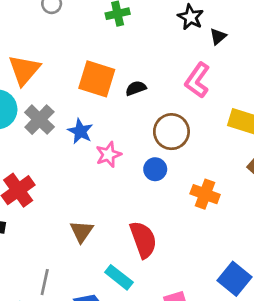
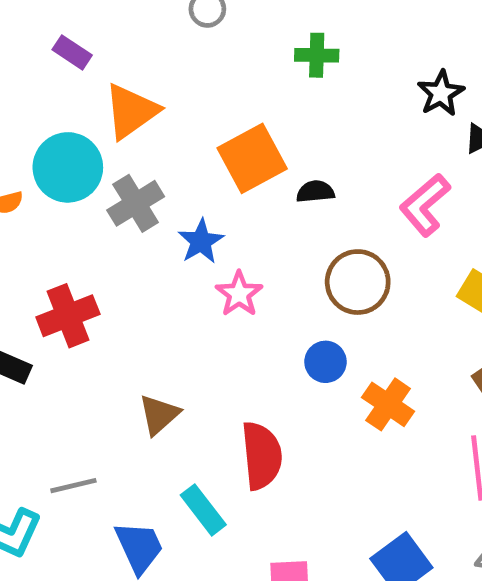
orange square: (97, 79) -> (252, 158), turned 30
pink star: (108, 155) -> (239, 294), turned -30
blue circle: (155, 169) -> (326, 362), moved
gray line: (45, 282) -> (73, 486), turned 50

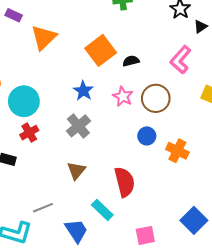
cyan circle: (68, 167) -> (24, 101), moved
gray cross: (136, 203) -> (78, 126), moved
pink star: (239, 294) -> (123, 96), moved
red cross: (68, 316) -> (29, 133), size x0.7

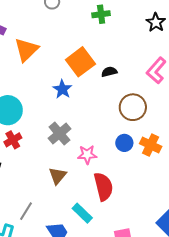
blue star: (83, 91) -> (62, 89), moved
pink star: (123, 96) -> (87, 155), moved, turned -30
orange cross: (177, 151) -> (151, 145), moved
gray line: (43, 208) -> (26, 211), turned -36

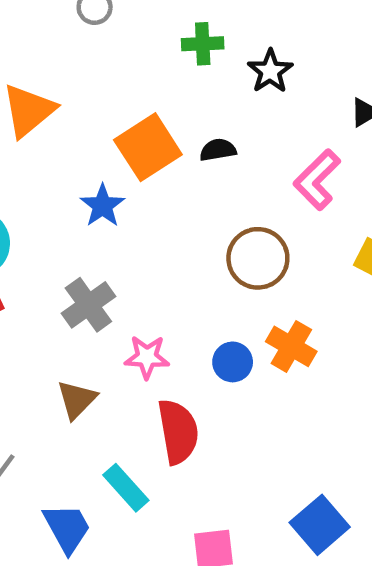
black star: (156, 22) -> (270, 71), moved
black semicircle: (109, 72) -> (218, 150), moved
blue circle: (124, 143) -> (233, 362), moved

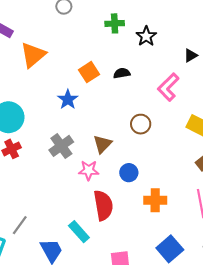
orange square: (148, 147) -> (89, 72), size x0.7
brown circle: (258, 258) -> (141, 124), size x0.7
orange cross: (291, 346) -> (155, 200), moved, turned -30
brown triangle: (77, 400) -> (103, 144), moved

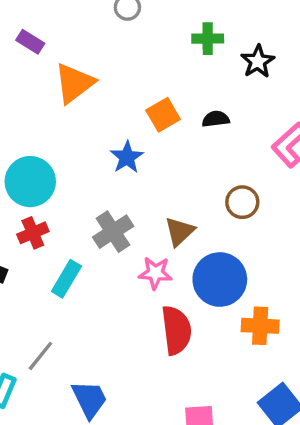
blue circle: (129, 173) -> (220, 279), size x1.8
cyan rectangle: (79, 232) -> (66, 279), moved, turned 70

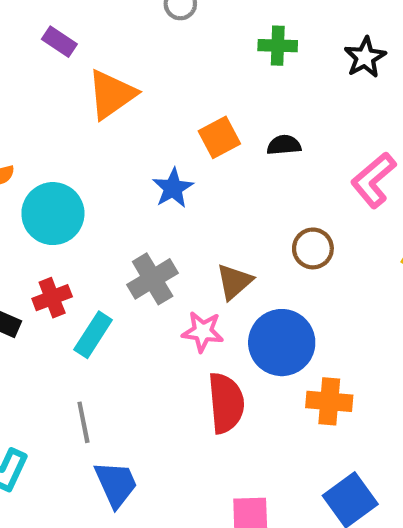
black star: (258, 61) -> (365, 57), moved
red cross: (33, 233) -> (52, 298), moved
gray line: (40, 356) -> (83, 422), moved, turned -52

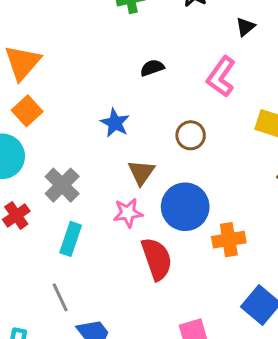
orange square: (219, 137) -> (27, 111), moved
blue star: (173, 188) -> (115, 123), moved
gray cross: (153, 279) -> (62, 185), moved
cyan rectangle: (93, 335) -> (71, 239), moved

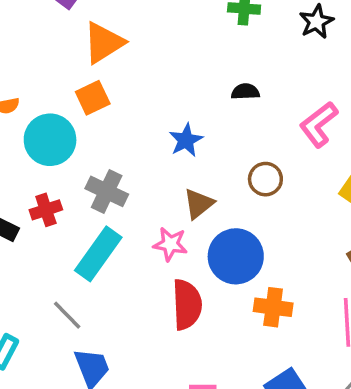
gray cross: (62, 185) -> (107, 191), turned -36
cyan rectangle: (71, 239) -> (98, 254), size x1.4
gray line: (60, 297) -> (67, 315), turned -36

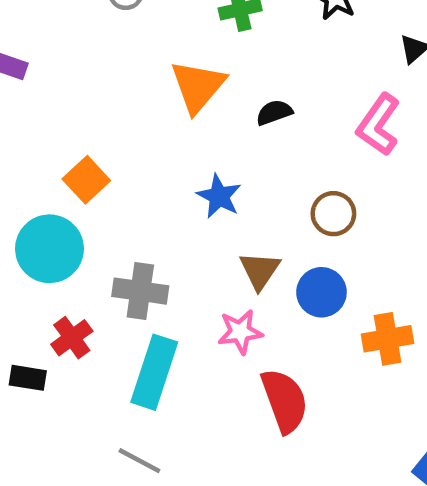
orange triangle: (104, 43) -> (198, 86), moved
blue circle: (236, 256) -> (321, 292), moved, size x0.7
orange cross: (273, 307) -> (388, 339), moved

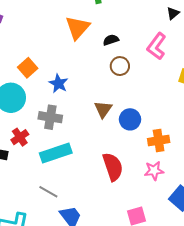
blue star: (219, 196) -> (58, 83), moved
brown circle: (333, 214) -> (120, 66), moved
pink star: (240, 332) -> (154, 171), moved
cyan rectangle: (154, 372) -> (56, 153), turned 52

